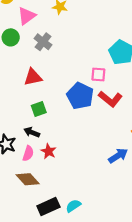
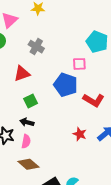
gray cross: (43, 42) -> (36, 47), moved
red L-shape: (110, 99) -> (94, 100), moved
red star: (49, 151) -> (80, 134), moved

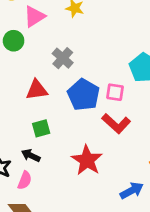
blue pentagon: (66, 85) -> (84, 95), moved
red L-shape: (94, 100) -> (116, 123), moved
red star: (80, 134) -> (87, 160), moved, size x1.6

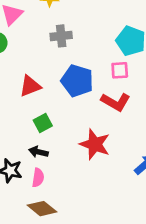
gray cross: (63, 58) -> (61, 36), moved, turned -35
pink square: (115, 92) -> (120, 70), moved

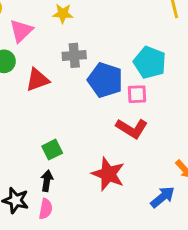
blue pentagon: (77, 81) -> (105, 80), moved
red triangle: (30, 86) -> (38, 80), moved
black arrow: (38, 152) -> (47, 181), turned 84

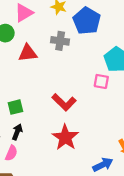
blue pentagon: (105, 80) -> (87, 21), moved
red L-shape: (132, 128) -> (64, 102), moved
green square: (52, 150) -> (15, 107), moved

